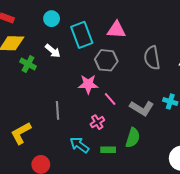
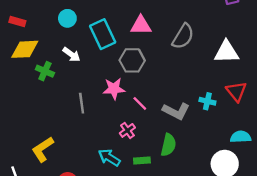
gray semicircle: (152, 58) -> (183, 36), moved, turned -135
gray line: (58, 110) -> (82, 103), moved

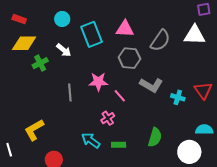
white triangle: (226, 52) -> (195, 35), moved
gray hexagon: (132, 60) -> (129, 58), moved
green cross: (45, 71) -> (40, 63), turned 35
gray L-shape: (176, 111) -> (151, 85), moved
green semicircle: (168, 145) -> (155, 137), moved

